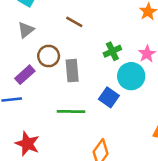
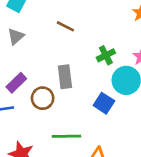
brown circle: (49, 56) -> (43, 98), moved
green line: (71, 111) -> (66, 136), moved

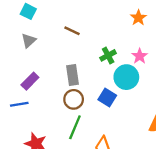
brown circle: (43, 98) -> (74, 99), moved
green line: (66, 136) -> (75, 127), turned -65

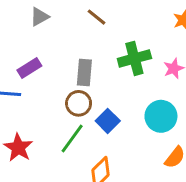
green cross: (108, 55) -> (134, 58), size x1.5
cyan circle: (126, 77) -> (161, 116), moved
blue square: (107, 97) -> (108, 121), moved

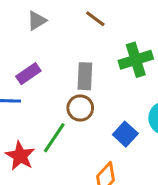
blue square: (108, 121) -> (125, 134), moved
green line: (72, 139) -> (54, 138), moved

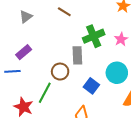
gray rectangle: (85, 76) -> (77, 55), moved

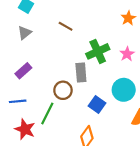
blue line: (12, 71) -> (18, 101), moved

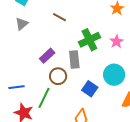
purple rectangle: (23, 71) -> (47, 56), moved

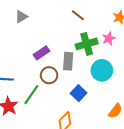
brown line: (59, 17) -> (78, 15), moved
pink star: (117, 42) -> (109, 38), moved
cyan circle: (114, 75) -> (102, 70), moved

